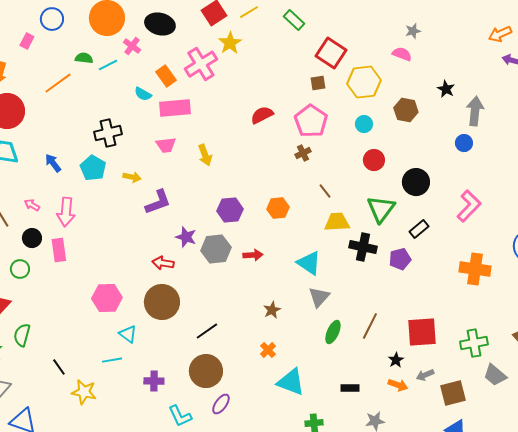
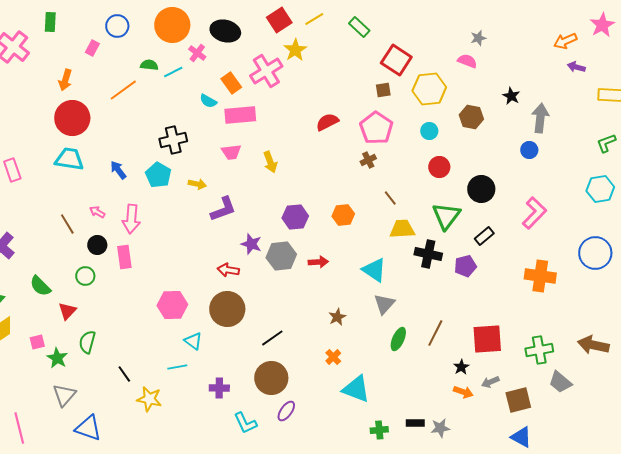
black rectangle: (350, 388) -> (415, 423), moved

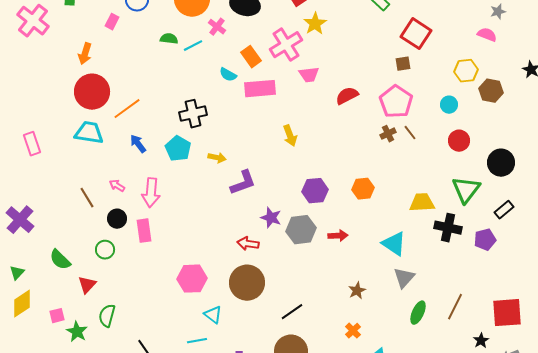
yellow hexagon: (429, 89) -> (466, 71), moved, size x0.7
orange line: (123, 90) -> (127, 109), moved
pink trapezoid: (231, 152) -> (309, 75), moved
brown line: (390, 198) -> (410, 133), moved

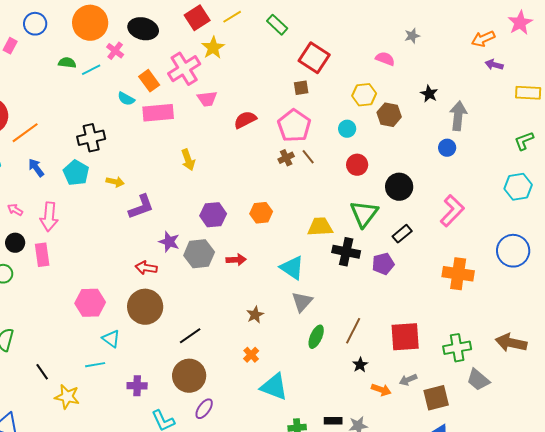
gray star: (498, 12) -> (412, 36), moved
black star: (481, 341) -> (360, 365), moved

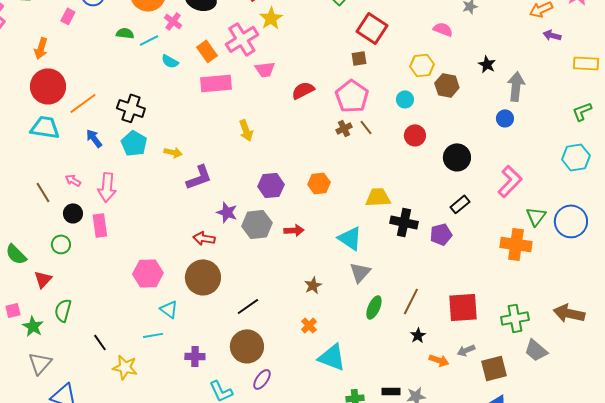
cyan semicircle: (126, 99) -> (170, 61), moved
black cross: (91, 138) -> (131, 108), moved, turned 32
green triangle: (364, 214) -> (536, 216), moved, size x0.7

